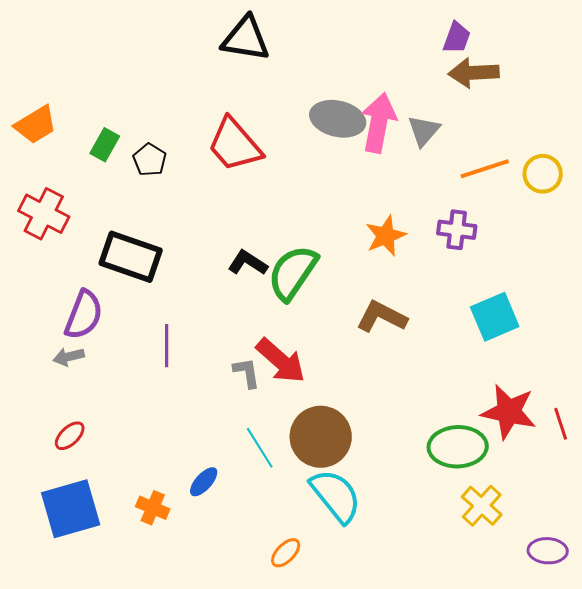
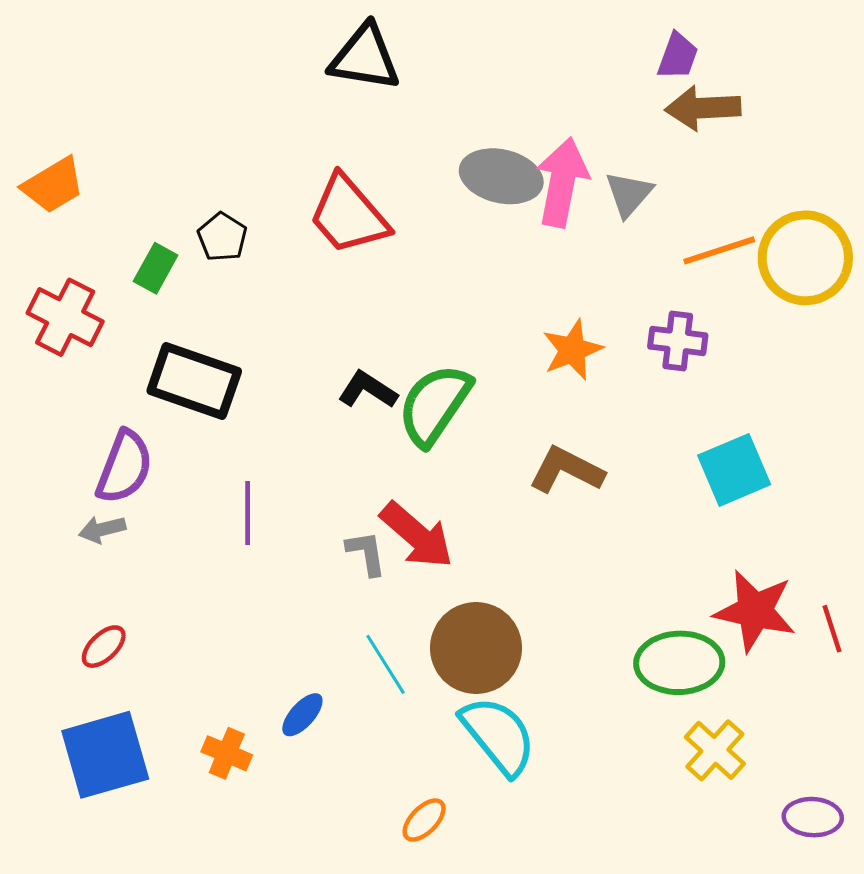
green rectangle: (105, 145) -> (156, 268), moved
yellow circle: (543, 174) -> (805, 258), size x1.6

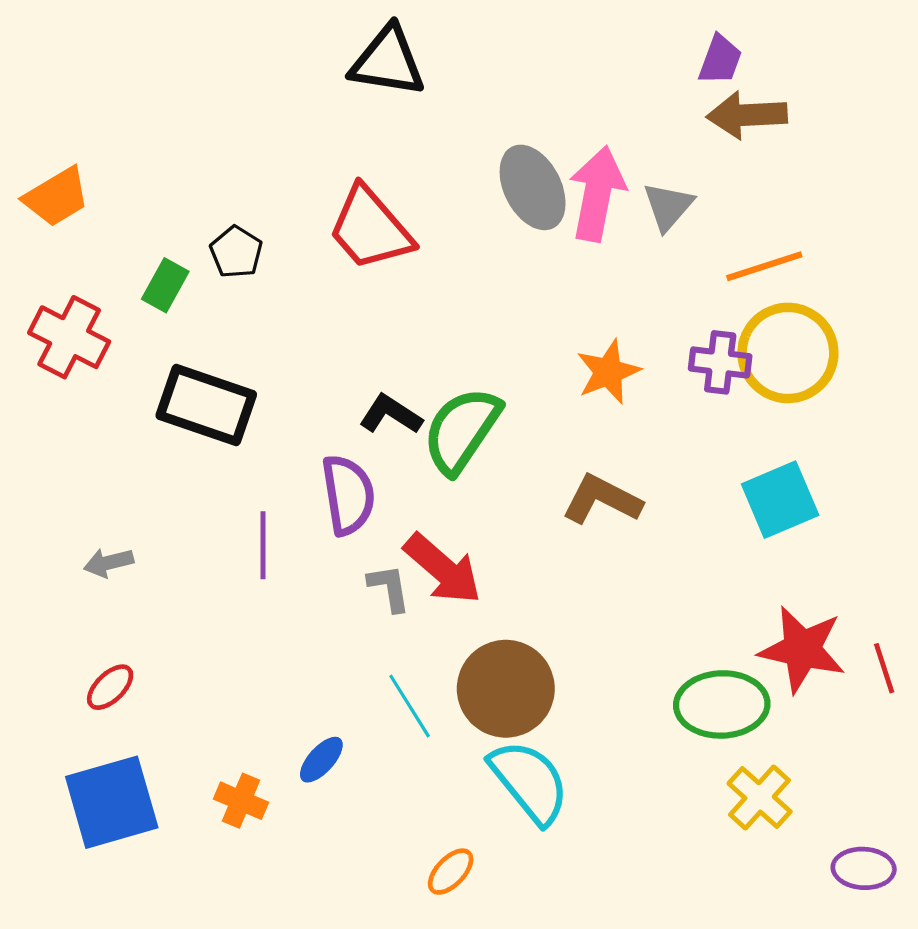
gray ellipse: (501, 176) -> (533, 187), turned 50
yellow circle: (805, 258) -> (788, 353), moved
purple semicircle: (124, 467) -> (348, 495), moved, turned -30

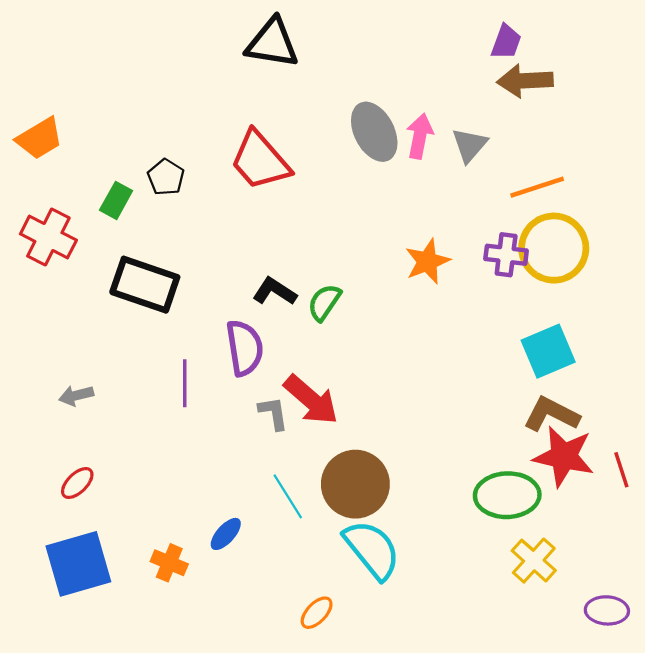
pink arrow: (597, 194) -> (420, 136), size x0.7
green semicircle: (462, 430) -> (324, 302), size x0.6
brown L-shape: (602, 500) -> (552, 414), moved

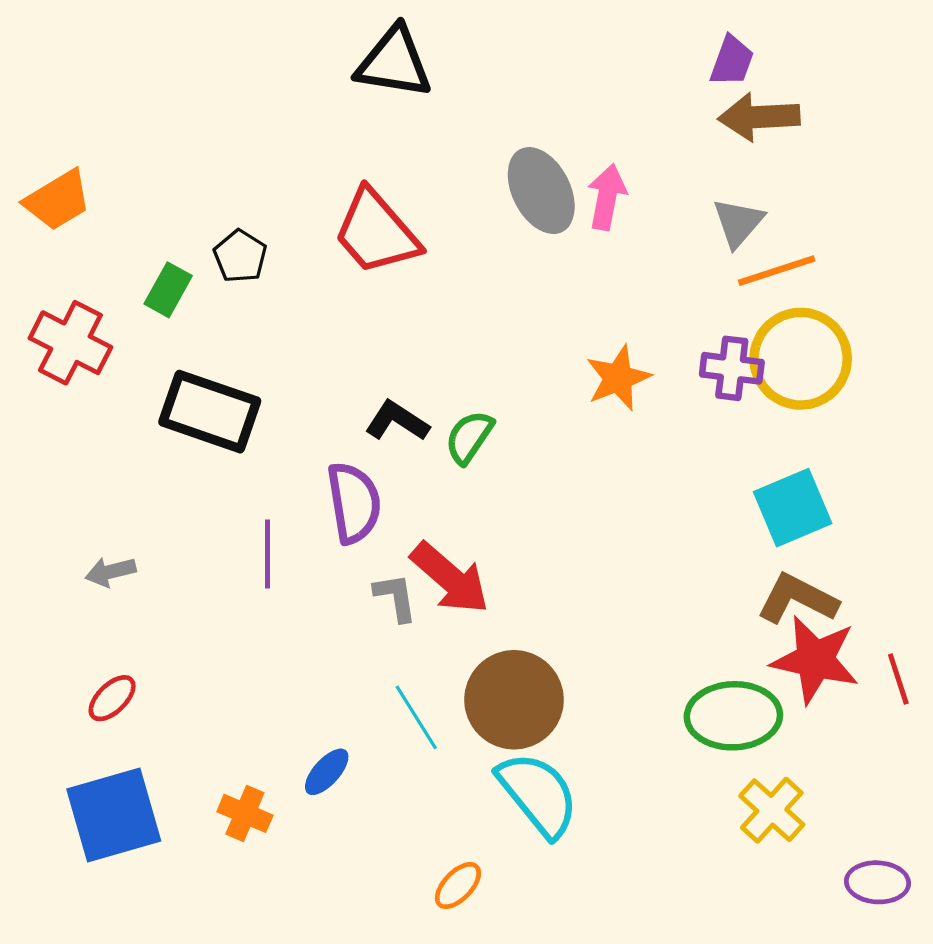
gray triangle: (470, 145) -> (738, 223), moved

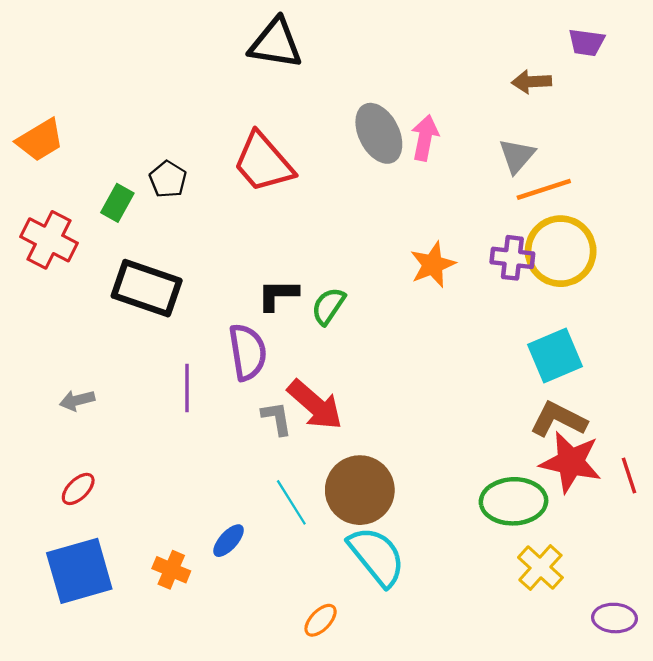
purple trapezoid: (732, 61) -> (586, 42), moved, turned 78
brown arrow: (759, 117) -> (531, 82), size x0.7
black L-shape: (397, 421) -> (278, 295), turned -33

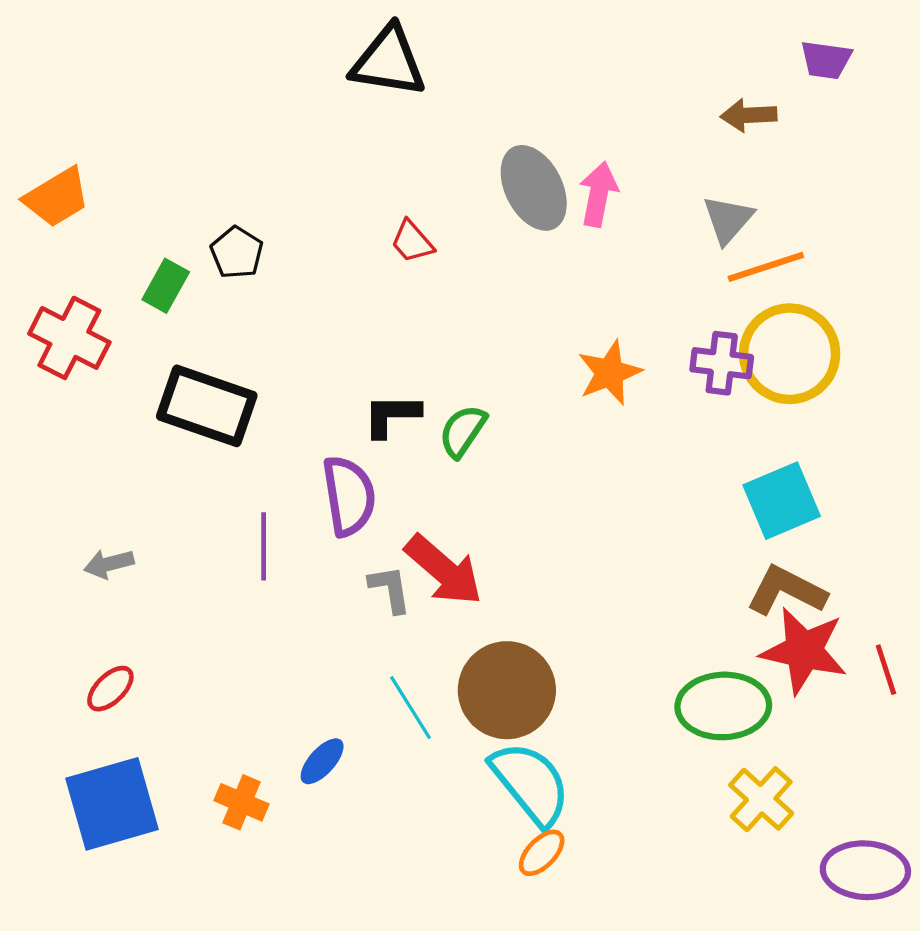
red trapezoid: (263, 162) -> (412, 242), moved, size x0.5
purple ellipse: (614, 618) -> (865, 870), size x1.4
orange ellipse: (321, 620) -> (542, 853), moved

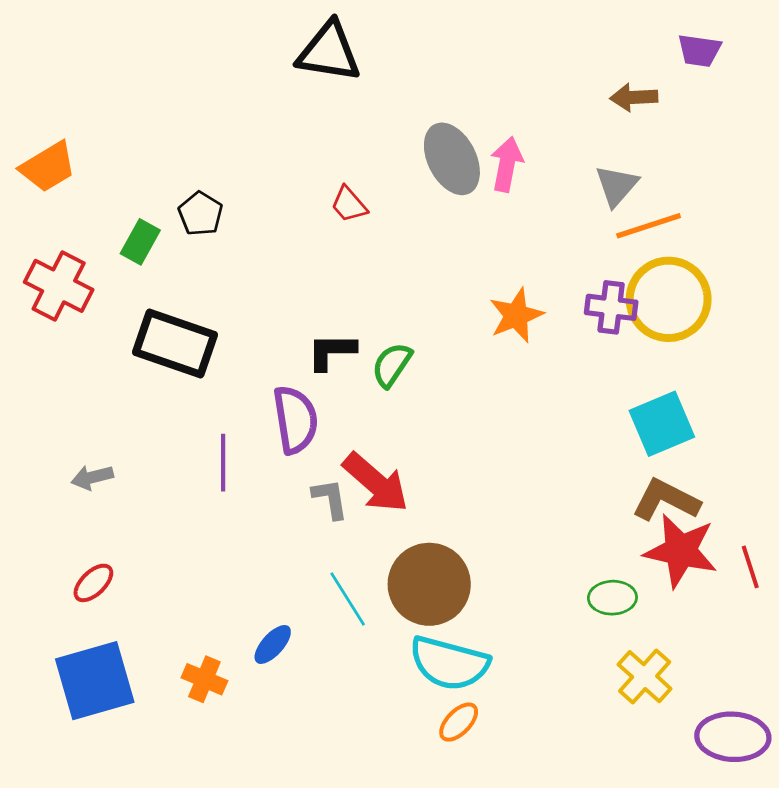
green ellipse: (723, 706) -> (612, 598), size x0.6
cyan semicircle: (531, 783) -> (449, 663), turned 144

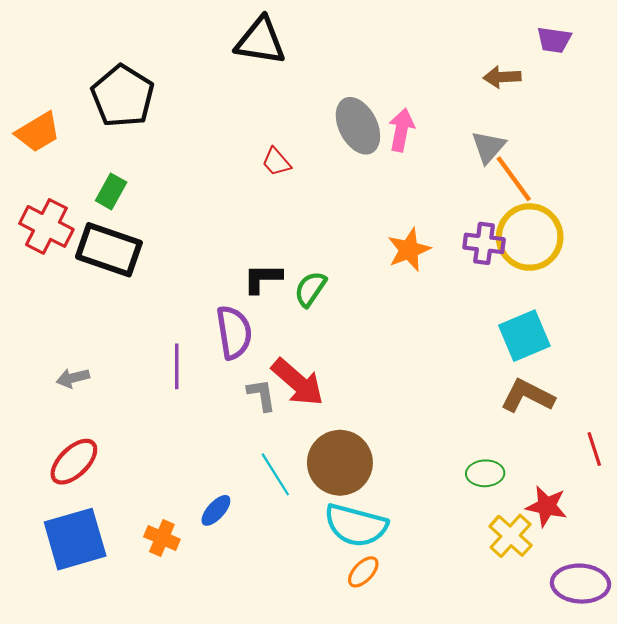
black pentagon: (200, 214) -> (123, 96), moved, size x1.8
orange line: (649, 226) -> (514, 179), turned 72
black rectangle: (175, 343) -> (109, 250), moved
red star: (681, 551) -> (547, 506), moved, size x0.7
red ellipse: (93, 583) -> (74, 462), size x1.5

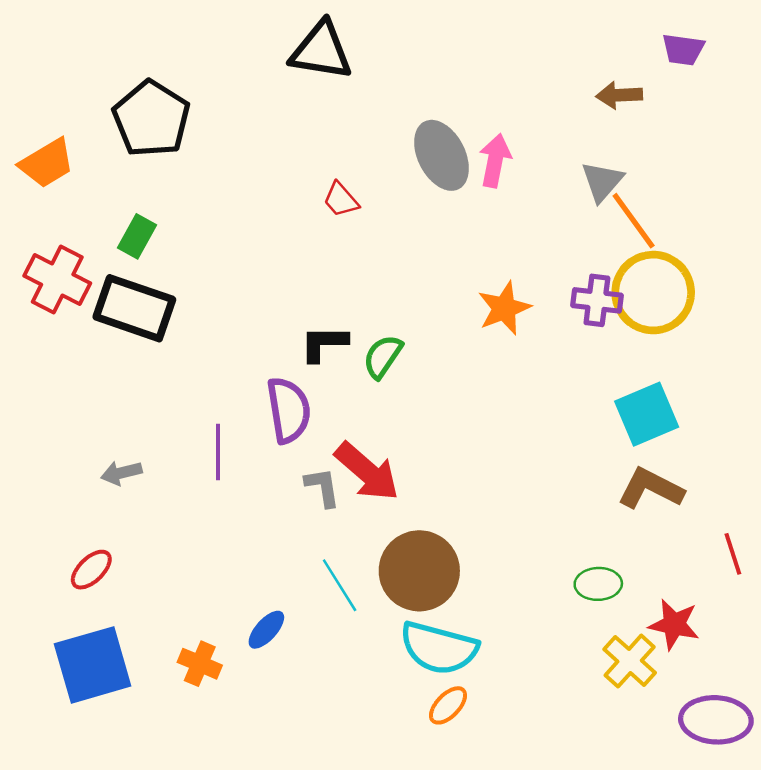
gray arrow: (73, 378) -> (121, 473), moved
red ellipse: (74, 462) -> (91, 570), size x0.7

